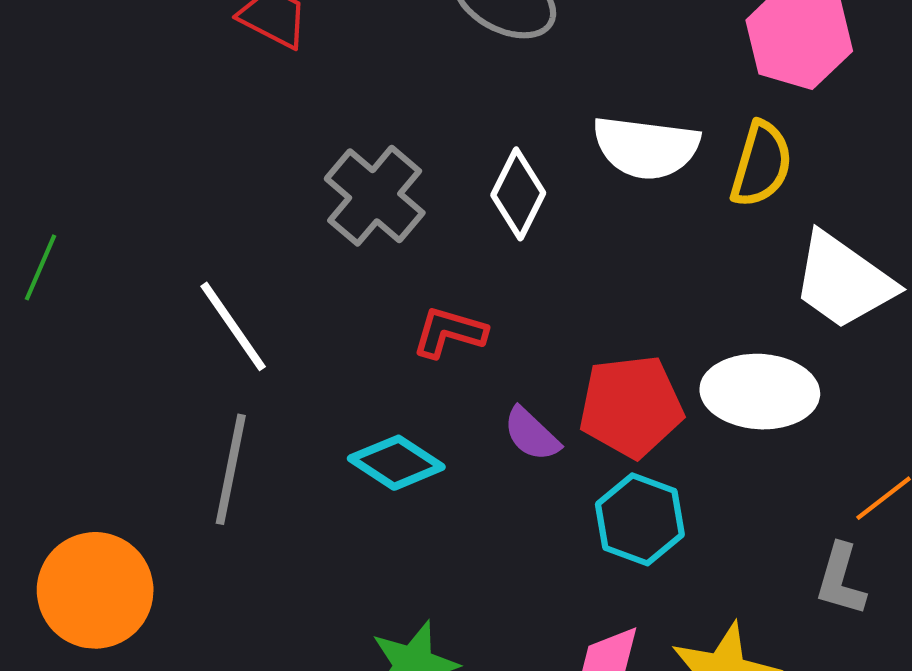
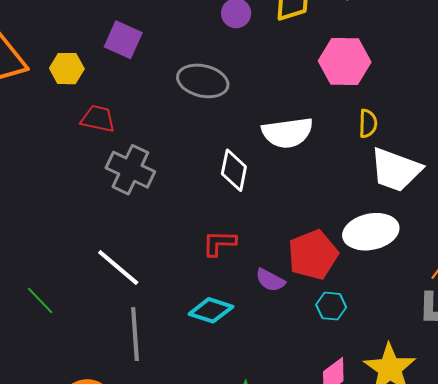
yellow semicircle: (761, 164) -> (368, 123), moved, size x0.7
gray cross: (375, 196) -> (130, 170), moved
green line: (41, 267) -> (40, 300), moved, turned -52
cyan hexagon: (640, 519) -> (331, 306), size x0.7

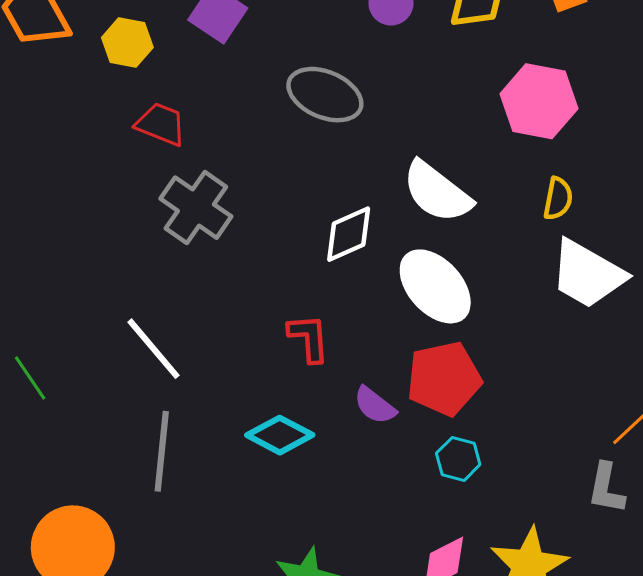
white semicircle: (287, 133) -> (437, 192), turned 36
white diamond: (234, 170) -> (349, 234), turned 45
white ellipse: (371, 232) -> (435, 286), moved, turned 50
red L-shape: (219, 243) -> (309, 338), turned 75

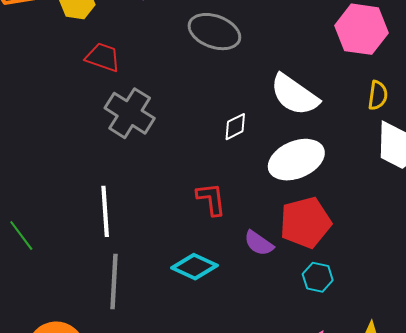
white diamond: (349, 234) -> (235, 127), size x0.7
white ellipse: (435, 286) -> (296, 160), turned -68
white line: (154, 349) -> (105, 211), turned 39

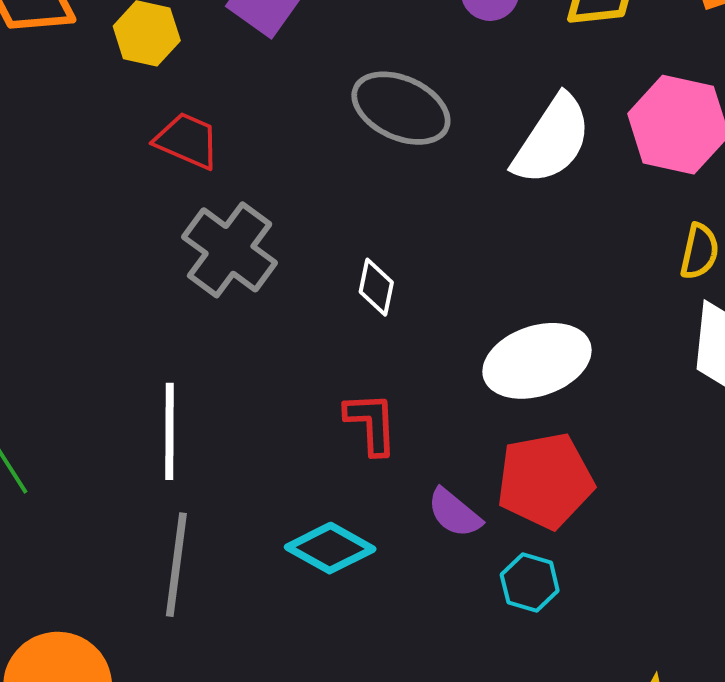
white semicircle: (294, 95) -> (552, 140), moved, turned -96
white diamond: (235, 127) -> (376, 287), moved, turned -56
cyan hexagon: (318, 277) -> (530, 583), moved

